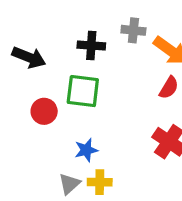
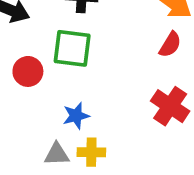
gray triangle: (69, 184) -> (57, 154), turned 40

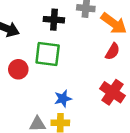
blue star: (76, 116) -> (63, 99), moved

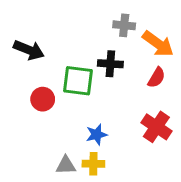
black cross: (54, 20) -> (110, 64), moved

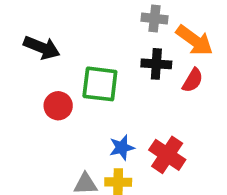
black cross: (110, 64) -> (156, 64), moved
red cross: (156, 127) -> (167, 155), moved

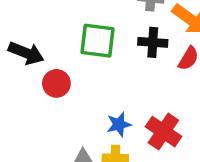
black arrow: (42, 48) -> (26, 53), moved
green square: (100, 84) -> (97, 41), moved

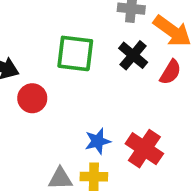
black cross: (153, 42) -> (133, 55), turned 36

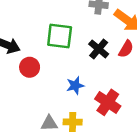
black cross: (133, 55) -> (99, 49), moved
blue star: (98, 141) -> (75, 85), moved

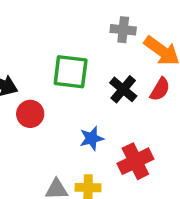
red cross: (108, 102) -> (135, 161), turned 30

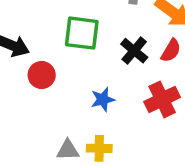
red cross: (135, 161) -> (162, 99), moved

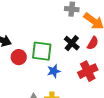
green square: (82, 33) -> (42, 51), moved

